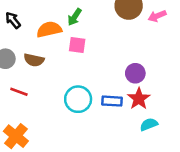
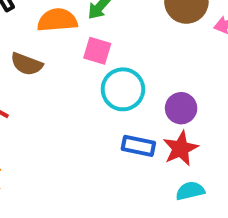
cyan circle: (78, 99) -> (123, 89), moved

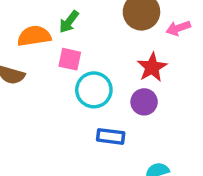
red star: (181, 148) -> (152, 67), moved

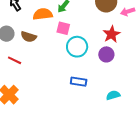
blue rectangle: (111, 136) -> (79, 82), moved

